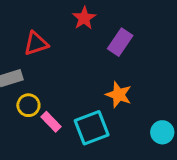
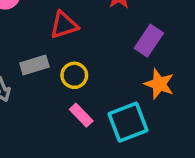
purple rectangle: (120, 42) -> (149, 41), moved
yellow circle: (28, 105) -> (74, 75), moved

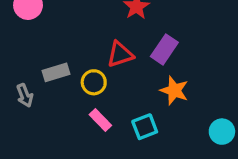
red triangle: (64, 25) -> (120, 54), moved
cyan square: (128, 122) -> (145, 127), size x0.7

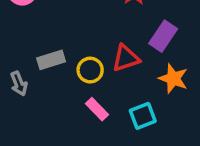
red triangle: (120, 54) -> (126, 58), moved

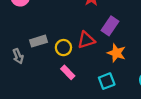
cyan square: (143, 116) -> (107, 81), moved

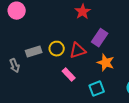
yellow circle: (63, 48) -> (57, 49), moved
pink rectangle: (68, 72) -> (69, 75), moved

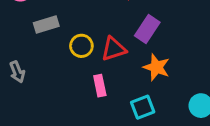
gray rectangle: (34, 52) -> (46, 24), moved
pink rectangle: (69, 75) -> (100, 86), turned 32

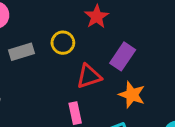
yellow circle: (81, 46) -> (63, 43), moved

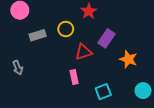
orange star: (132, 95) -> (128, 59), moved

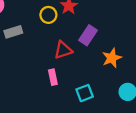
yellow circle: (66, 29) -> (48, 15), moved
orange star: (128, 59) -> (112, 58), turned 30

